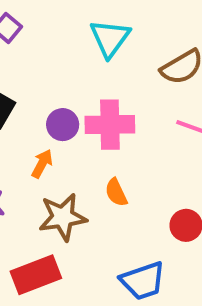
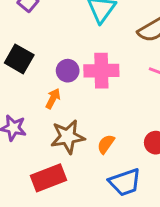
orange semicircle: (116, 192) -> (106, 144), moved, turned 60

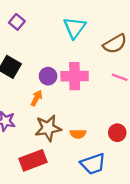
orange semicircle: (106, 144) -> (78, 134), turned -126

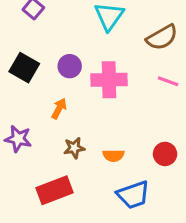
purple circle: (48, 76) -> (70, 66), moved
brown star: (48, 128) -> (74, 148), size x0.6

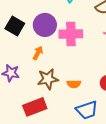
purple circle: (70, 66) -> (45, 25), size x1.5
brown star: (74, 148) -> (48, 79), size x1.5

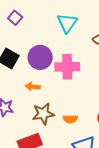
orange arrow: (38, 53) -> (33, 87), turned -112

